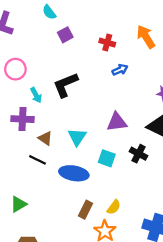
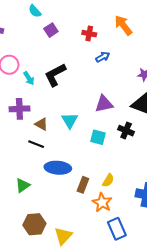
cyan arrow: (36, 95) -> (29, 78), moved
blue ellipse: (74, 173) -> (58, 168), moved

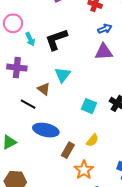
purple triangle: (104, 104) -> (104, 52), moved
cyan triangle: (70, 120) -> (63, 75), moved
brown triangle: (41, 124) -> (44, 89), moved
yellow semicircle: (108, 180) -> (92, 140), moved

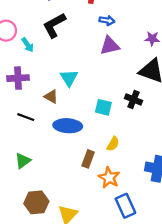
blue arrow: (105, 29) -> (107, 20), turned 40
black L-shape: (56, 39) -> (54, 25), moved
black line: (28, 104) -> (26, 117), moved
blue ellipse: (46, 130) -> (68, 126), moved

